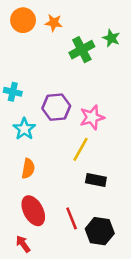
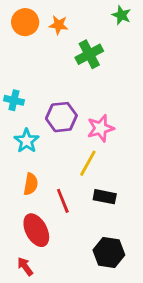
green star: (111, 38) -> (121, 15), moved
red line: (72, 218) -> (63, 201), moved

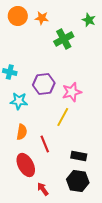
green star: (121, 15) -> (89, 20), moved
cyan star: (27, 141) -> (19, 101), turned -30
black rectangle: (105, 197) -> (79, 156), moved
red arrow: (25, 266) -> (43, 189), moved

